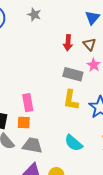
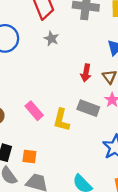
yellow L-shape: (71, 100) -> (61, 120), moved
pink rectangle: (28, 103) -> (34, 111), moved, turned -36

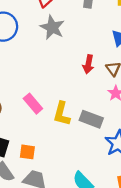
gray star: (51, 39) -> (52, 27), size x1.5
gray rectangle: (88, 108) -> (91, 119), moved

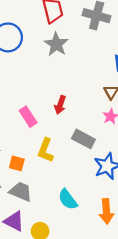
red arrow: (88, 64) -> (60, 105), moved
yellow L-shape: (62, 114) -> (46, 150), moved

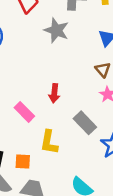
gray star: (56, 44) -> (56, 30), moved
gray rectangle: (83, 139) -> (85, 123), turned 30

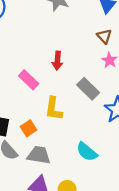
orange square: (23, 162) -> (28, 128), turned -35

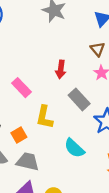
red arrow: (57, 61) -> (61, 69), moved
cyan semicircle: (87, 152) -> (74, 148), moved

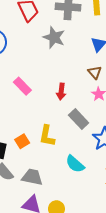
pink rectangle: (22, 88) -> (22, 86), moved
orange square: (19, 135) -> (22, 141), moved

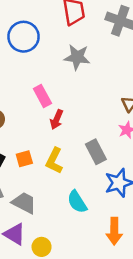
gray star: (54, 37) -> (77, 57), moved, turned -30
red arrow: (61, 92) -> (57, 120), moved

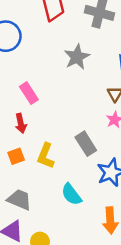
gray star: (77, 57) -> (77, 57), moved, turned -30
red arrow: (57, 120) -> (21, 123), moved, turned -30

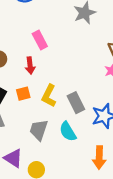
gray rectangle: (86, 144) -> (76, 103), moved
gray trapezoid: (19, 200) -> (39, 130), moved, turned -100

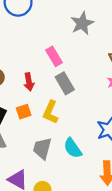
pink rectangle: (40, 40) -> (54, 56), moved
gray rectangle: (76, 103) -> (65, 83), moved

